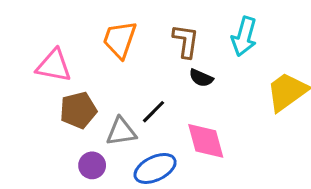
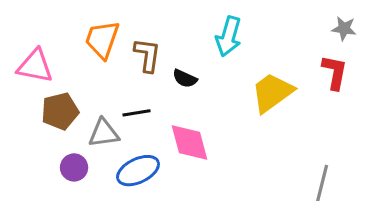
brown L-shape: (186, 41) -> (147, 55), moved
black line: (154, 112) -> (136, 113), turned 36

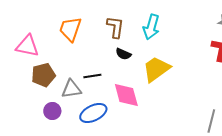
brown L-shape: (147, 55) -> (115, 27), moved
yellow trapezoid: (272, 93) -> (156, 69), moved

